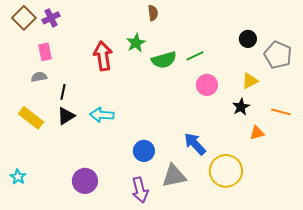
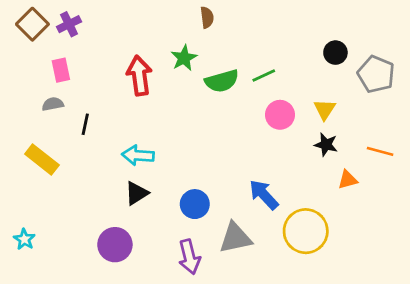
yellow triangle: (250, 81) -> (325, 109), moved, turned -30
black star: (241, 107) -> (326, 145), turned -30
black triangle: (66, 116) -> (137, 193), moved

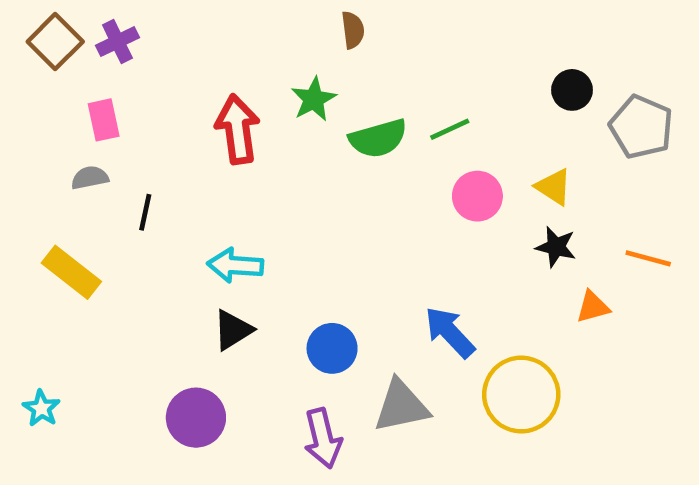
yellow triangle: (325, 109) -> (554, 187), turned -30

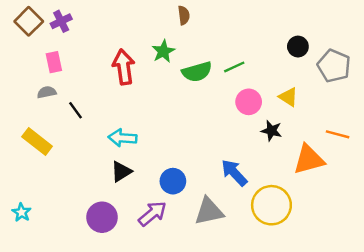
black line: (145, 212) -> (76, 110), turned -48
black star: (556, 247) -> (271, 131), moved
orange triangle: (593, 307) -> (309, 160), size x1.8
purple arrow: (323, 438) -> (152, 214), moved, turned -116

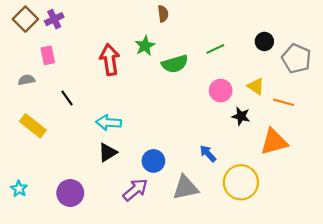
green line: (234, 67) -> (215, 49), moved
gray semicircle: (47, 92) -> (26, 80), moved
orange line: (338, 134) -> (284, 102), moved
blue arrow: (234, 173) -> (208, 153), size x0.7
purple circle: (102, 217) -> (70, 193), moved

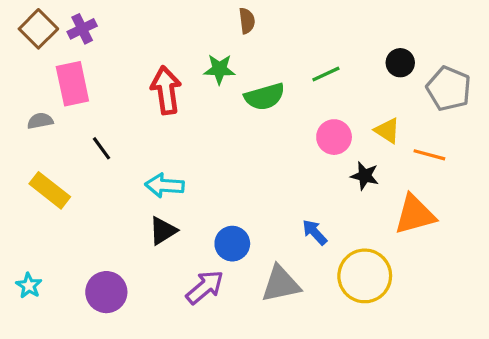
green star: (145, 46) -> (219, 69), turned 30
pink rectangle: (48, 55) -> (72, 84), size x1.5

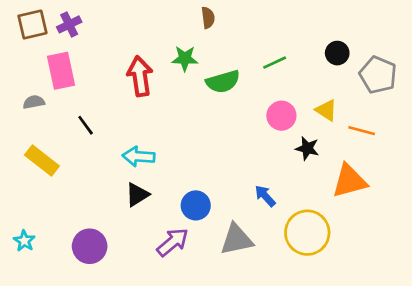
brown square: (38, 29) -> (32, 24), turned 32

